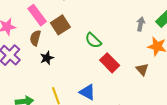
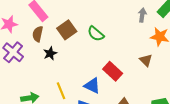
brown square: (60, 25) -> (67, 30), moved
red rectangle: (110, 63) -> (113, 71), moved

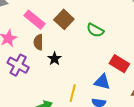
brown square: (67, 30) -> (64, 19), moved
yellow line: (61, 91) -> (73, 93), turned 48

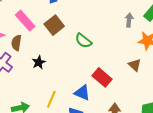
brown semicircle: (38, 42) -> (16, 43), moved

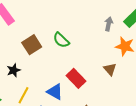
brown square: (54, 25) -> (32, 45), moved
black star: (39, 62) -> (14, 70), moved

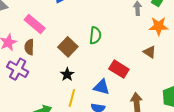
green semicircle: (61, 40) -> (95, 35), turned -114
black star: (14, 70) -> (67, 74), moved

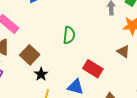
brown square: (68, 47) -> (30, 55), moved

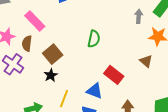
black star: (41, 74) -> (51, 75), moved

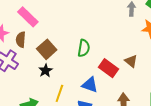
green semicircle: (94, 39) -> (84, 48), moved
brown triangle: (146, 61) -> (131, 61), moved

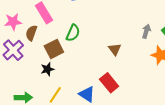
green semicircle: (84, 48) -> (73, 33), moved
brown triangle: (131, 61) -> (115, 49), moved

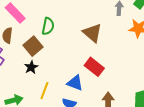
brown triangle: (115, 49) -> (92, 33), size x1.5

